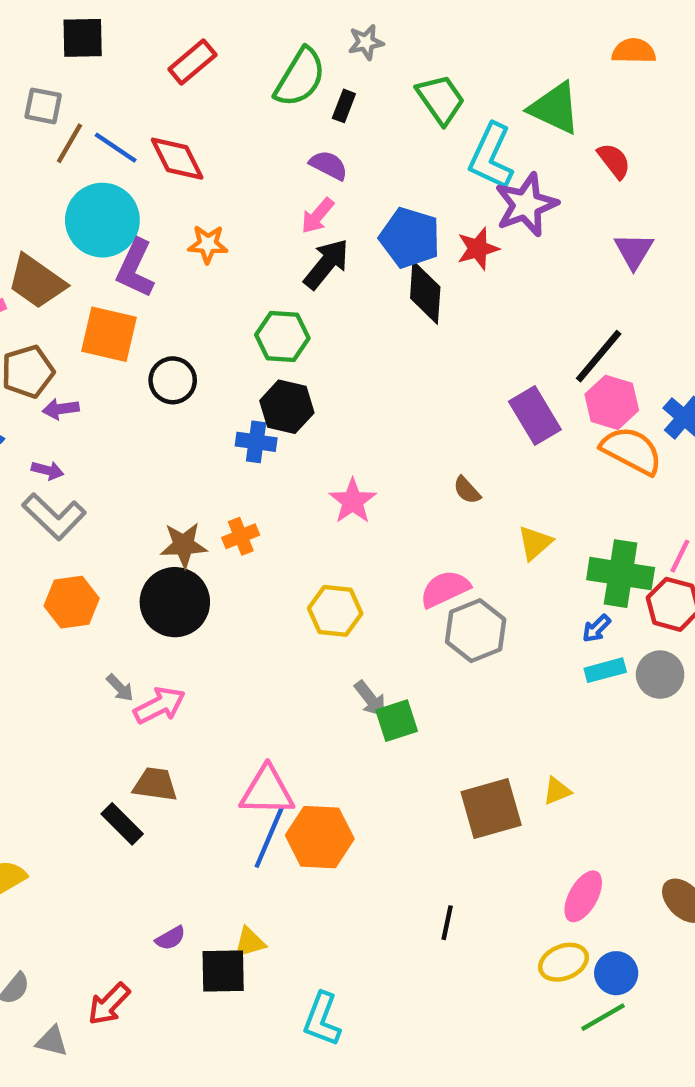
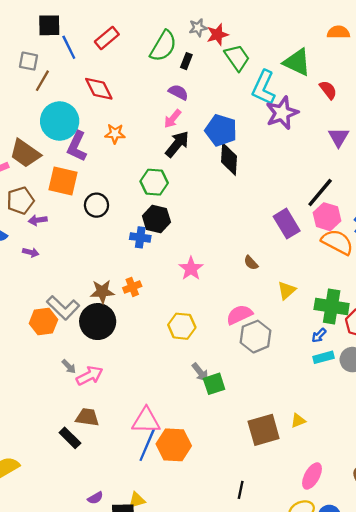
blue line: (116, 148) -> (69, 47), moved, turned 30
red star: (478, 249) -> (217, 35), moved
gray L-shape: (54, 516) -> (63, 308), moved

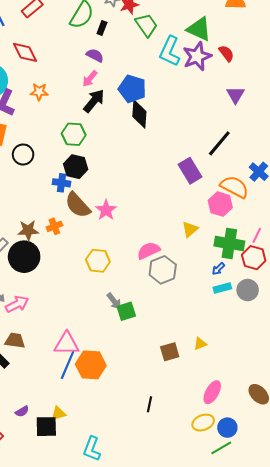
purple star: (282, 113) -> (197, 56), moved
pink hexagon: (327, 217) -> (220, 204), moved
brown semicircle: (251, 263) -> (78, 205), moved, size x2.0
brown square: (264, 430) -> (170, 352), size x0.7

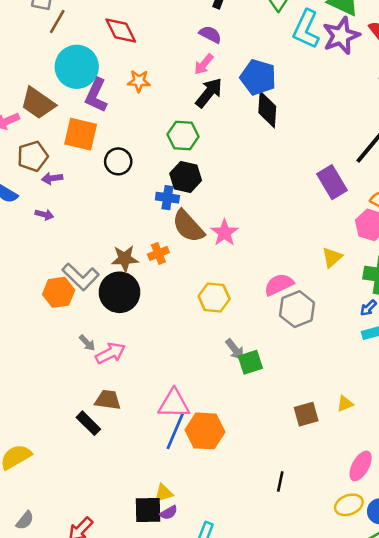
purple semicircle: (22, 411) -> (169, 513), moved

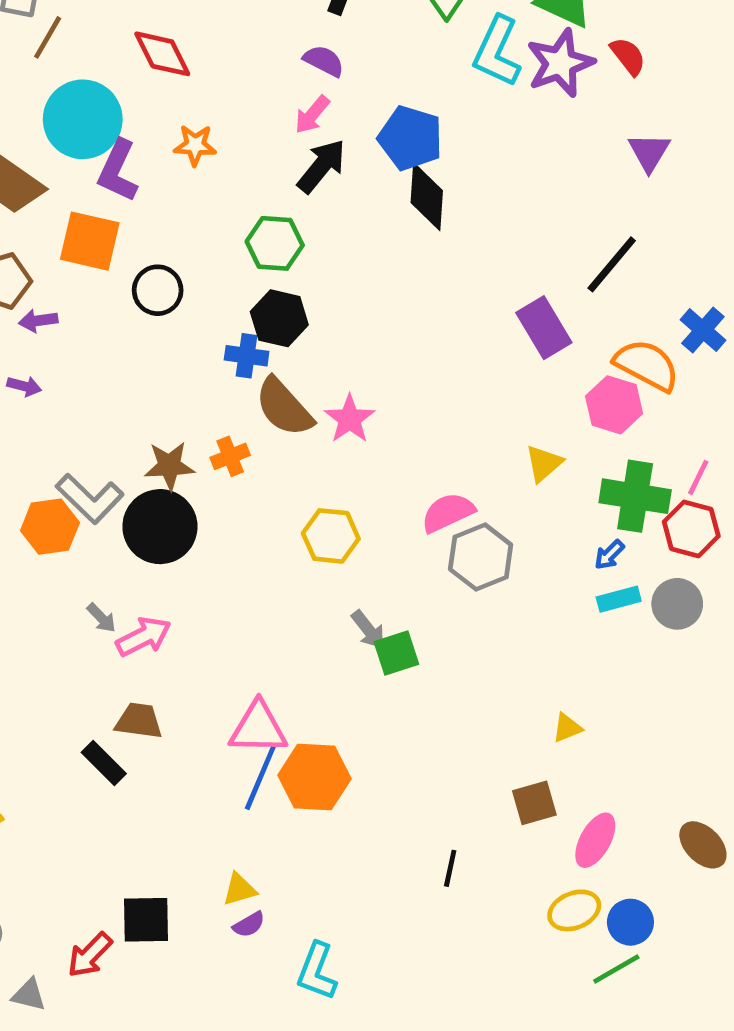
brown square: (306, 414) -> (534, 803), moved
black square: (148, 510) -> (146, 920), moved

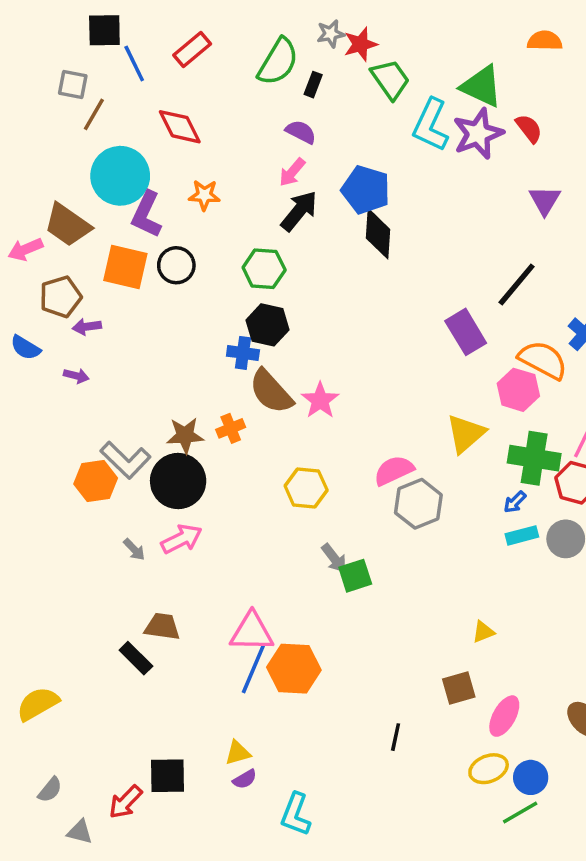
black circle: (158, 290) -> (176, 265), moved
yellow triangle: (544, 463) -> (466, 434), size x1.4
pink arrow: (144, 637) -> (182, 539), moved

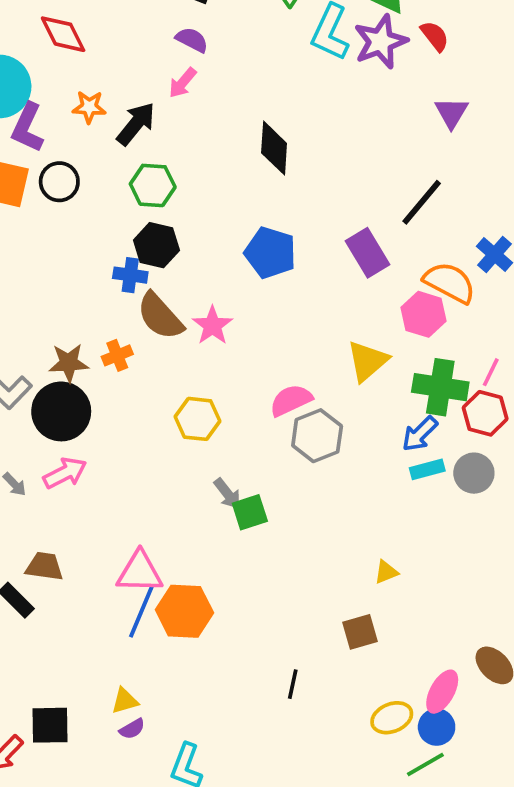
blue pentagon: (366, 190) -> (270, 253), moved
black arrow: (299, 211) -> (136, 124), moved
blue arrow: (515, 502) -> (420, 434), size x1.5
pink ellipse: (504, 716) -> (442, 692), moved

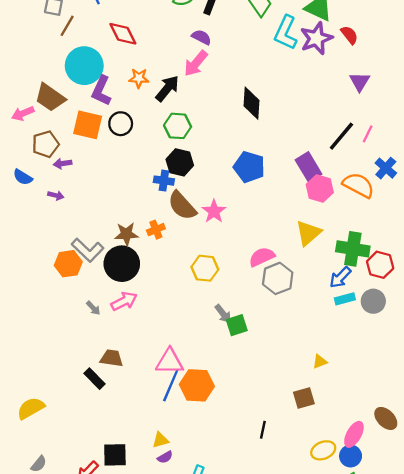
pink arrow: (183, 83) -> (196, 63), size x1.4
pink hexagon: (423, 314) -> (320, 189), moved
pink line: (491, 372) -> (368, 134), moved

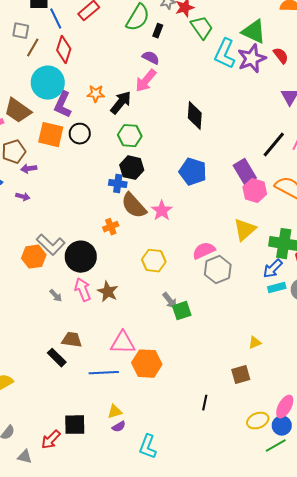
red diamond: (123, 34) -> (64, 50), moved, turned 44
brown star: (126, 234) -> (108, 292), moved, turned 30
pink arrow: (124, 301) -> (83, 290), turned -85
blue line: (171, 385) -> (104, 373), moved, turned 64

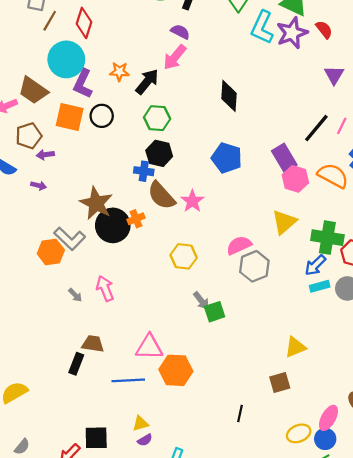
black circle: (81, 257) -> (113, 225), moved
brown star: (108, 292) -> (96, 203), moved, size x1.4
yellow triangle: (255, 343) -> (295, 347), size x1.5
black rectangle: (57, 358) -> (76, 364), turned 66

